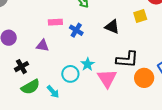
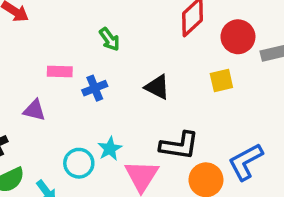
yellow square: (140, 16) -> (221, 81), moved
blue cross: (76, 30) -> (95, 88), turned 32

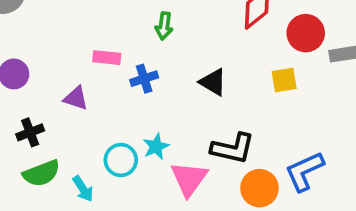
green arrow: (109, 39) -> (164, 26), turned 40

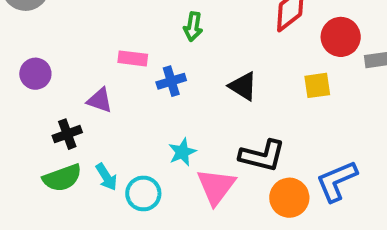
black cross: (30, 132) -> (67, 134), moved
cyan circle: (121, 160) -> (143, 193), moved
cyan arrow: (83, 189) -> (106, 177), moved

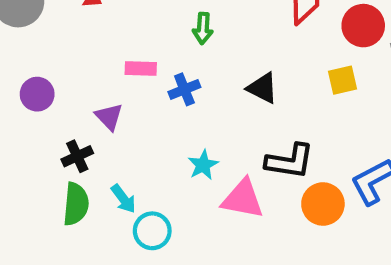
purple triangle: (100, 100) -> (109, 117), turned 32
green semicircle: (62, 178) -> (76, 204), turned -60
pink triangle: (216, 187) -> (243, 199), turned -51
cyan circle: (143, 193) -> (152, 231), moved

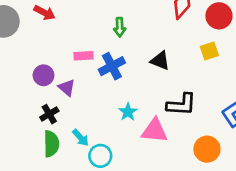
blue cross: (184, 89) -> (112, 66), size x1.4
purple circle: (37, 94) -> (44, 75), moved
orange circle: (323, 204) -> (207, 149), moved

